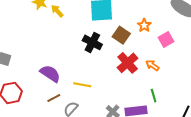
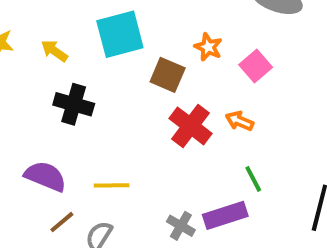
yellow arrow: (57, 11) -> (54, 51), moved
black cross: (92, 42) -> (74, 104), moved

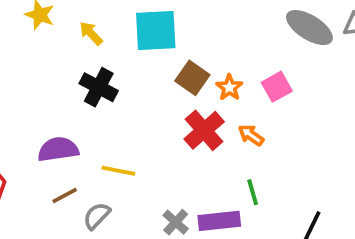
orange star: (208, 47) -> (229, 87), moved
purple semicircle: (45, 176) -> (58, 149), turned -42

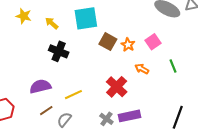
red cross: (204, 130) -> (117, 87), moved
yellow line: (118, 171) -> (73, 95), turned -30
green line: (253, 192) -> (173, 66), moved

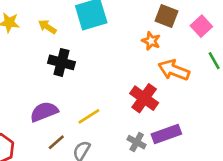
brown square: (108, 42) -> (166, 16), moved
pink square: (153, 42) -> (201, 26), moved
orange arrow: (142, 69) -> (174, 70), size x1.6

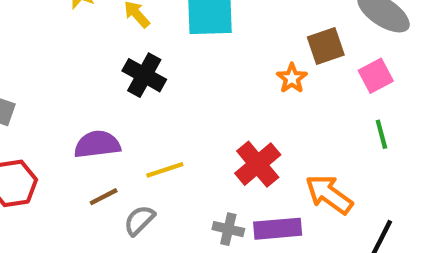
brown square: (166, 16) -> (326, 46), turned 35
orange arrow: (174, 70) -> (329, 194), moved
gray cross: (137, 142) -> (228, 229), turned -30

